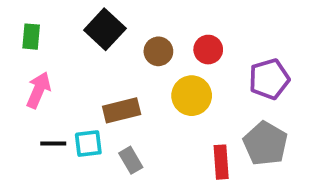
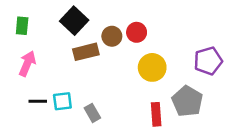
red circle: (208, 50) -> (137, 32), moved
purple pentagon: (269, 79) -> (208, 61), moved
yellow circle: (192, 96) -> (152, 67), moved
brown rectangle: (122, 110) -> (86, 52), moved

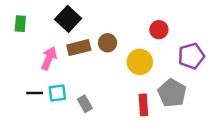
red circle: (137, 32) -> (159, 30), moved
brown circle: (112, 36) -> (108, 43), moved
pink arrow: (27, 64) -> (49, 58), moved

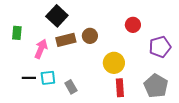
green rectangle: (20, 24) -> (17, 33), moved
yellow circle: (140, 62) -> (114, 63), moved
gray pentagon: (172, 93) -> (156, 86), moved

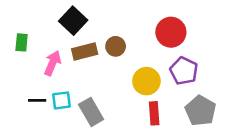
red circle: (133, 25) -> (171, 32), size x1.5
purple pentagon: (160, 47) -> (184, 71), moved, turned -30
gray rectangle: (71, 87) -> (91, 112), size x1.5

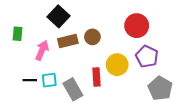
red rectangle: (154, 113) -> (97, 77), moved

